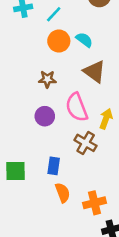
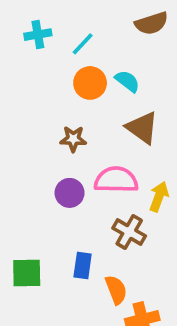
pink semicircle: (77, 107) -> (116, 180), turned 112
orange semicircle: (63, 193) -> (116, 290), moved

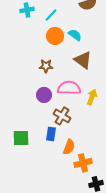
brown cross: (129, 232) -> (62, 116), moved
orange semicircle: (116, 290) -> (69, 147), turned 42

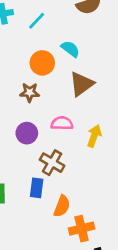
orange circle: (55, 36) -> (42, 63), moved
brown triangle: (83, 60) -> (82, 84), turned 48
pink semicircle: (69, 88) -> (62, 123), size x0.7

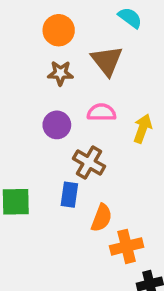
cyan semicircle: (70, 49) -> (130, 18), moved
orange circle: (42, 63) -> (59, 30), moved
brown triangle: (82, 84) -> (107, 61), moved, turned -32

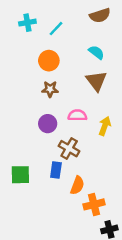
brown triangle: (107, 61) -> (96, 81), moved

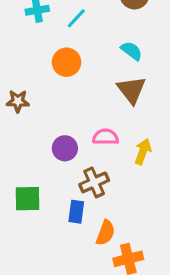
brown star: (50, 89) -> (18, 101), moved
brown cross: (69, 149) -> (94, 182), turned 36
green square: (20, 175) -> (28, 199), moved

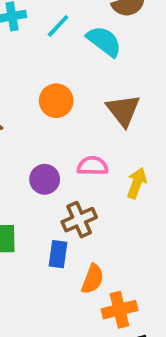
cyan semicircle: (132, 51) -> (104, 41), moved, size x1.4
orange circle: (67, 62) -> (56, 101), moved

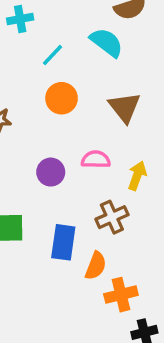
cyan line: (58, 26) -> (53, 55), moved
brown cross: (79, 220) -> (112, 217), moved
blue rectangle: (58, 254) -> (63, 242), size x1.4

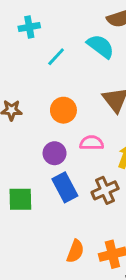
orange circle: (62, 98) -> (63, 110), moved
blue rectangle: (63, 242) -> (65, 187), moved, turned -36
orange semicircle: (96, 266) -> (75, 251), moved

